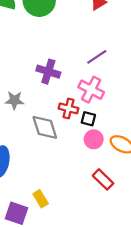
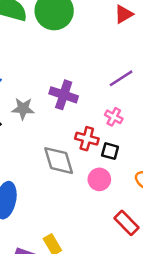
pink cross: (91, 90) -> (114, 117), size x0.6
gray star: (14, 100) -> (23, 109), moved
pink circle: (94, 139) -> (99, 179), moved

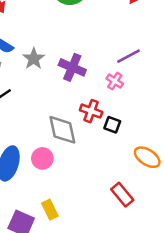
gray star: (23, 109) -> (34, 59), moved, turned 30
pink cross: (114, 117) -> (115, 81), moved
pink circle: (99, 179) -> (42, 158), moved

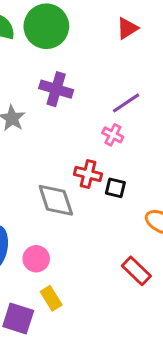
purple cross: (72, 67) -> (56, 89), moved
pink circle: (42, 158) -> (36, 259), moved

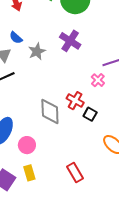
red rectangle: (136, 271) -> (75, 173), moved

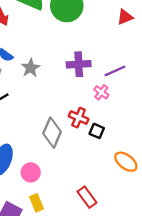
purple cross: (70, 41) -> (79, 64), moved, turned -30
gray diamond: (50, 111) -> (52, 133), turned 32

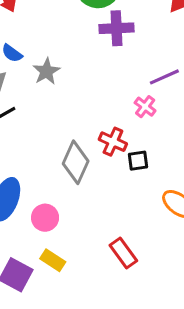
purple cross: (79, 64) -> (117, 28), moved
black square: (97, 131) -> (138, 161), turned -32
yellow rectangle: (37, 203) -> (53, 260), turned -35

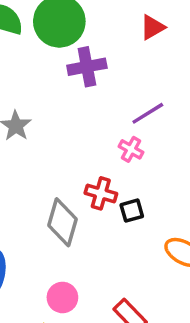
pink circle: (45, 218) -> (62, 297), moved

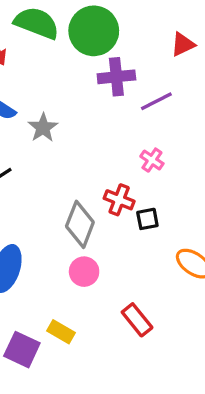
purple line: (148, 113) -> (156, 101), moved
pink circle: (62, 297) -> (84, 272), moved

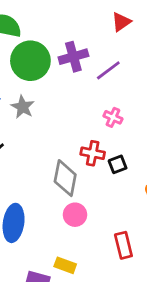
green circle: (94, 31) -> (30, 61), moved
red rectangle: (137, 320) -> (123, 245), turned 35

